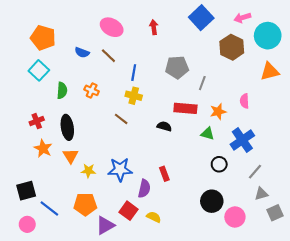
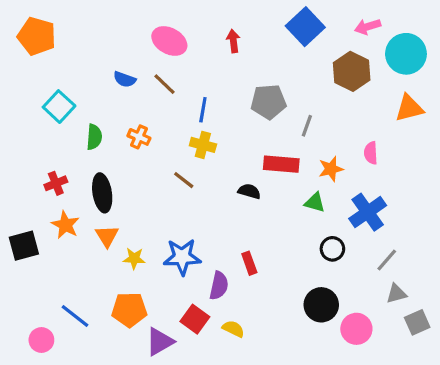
orange pentagon: (43, 38) -> (37, 36), moved
black square: (26, 191) -> (24, 246), moved

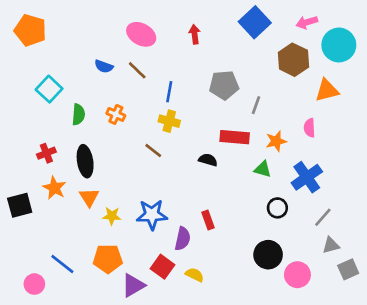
orange triangle: (409, 108) -> (327, 90), moved

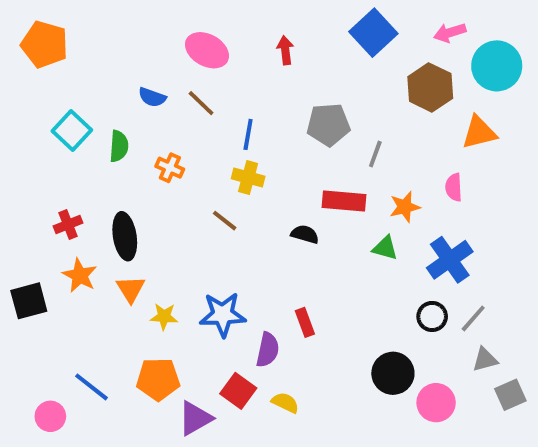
green semicircle: (78, 114) -> (119, 146), moved
black circle: (277, 208) -> (432, 316), moved

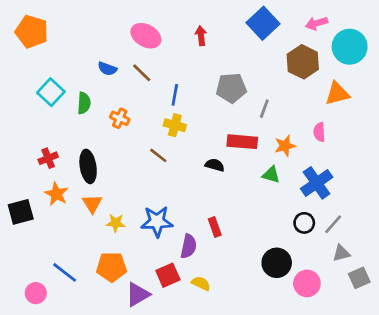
red square: (238, 391) -> (168, 275), turned 30

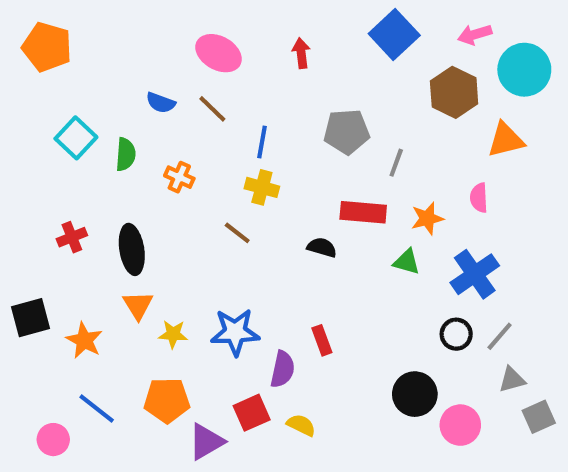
orange star: (56, 194) -> (84, 340), moved

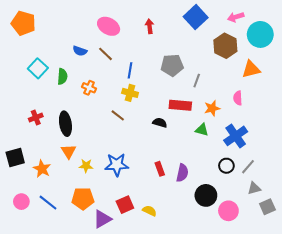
purple semicircle: (283, 369) -> (182, 173), moved
pink circle: (53, 440) -> (21, 202), moved

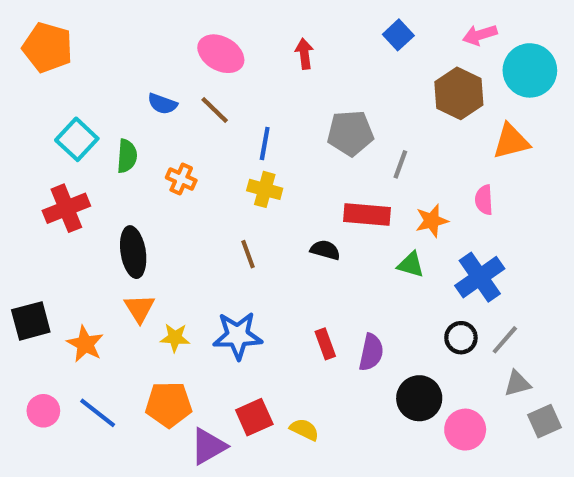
blue square: (196, 17) -> (398, 35), size x0.6
brown line: (118, 115) -> (248, 254), moved, turned 32
red cross: (36, 118) -> (66, 208), moved, size x1.5

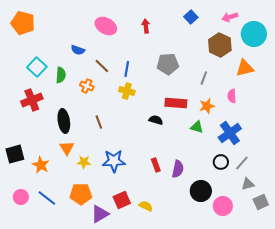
brown line: (215, 110) -> (102, 66), moved
gray line: (400, 164) -> (204, 78), moved
brown line: (248, 254) -> (99, 122), moved

